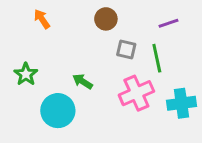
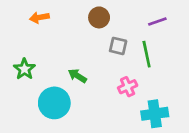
orange arrow: (42, 19) -> (39, 17), turned -66
pink cross: (136, 93) -> (128, 87), size x0.6
cyan cross: (182, 103) -> (155, 114), moved

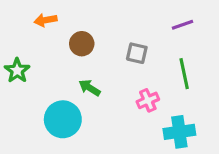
brown circle: (99, 17) -> (82, 44), moved
green line: (147, 54) -> (184, 74), moved
green star: (24, 69) -> (17, 70), moved

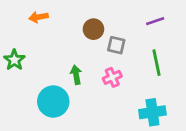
brown circle: (82, 44) -> (93, 29), moved
green arrow: (90, 88) -> (76, 75), turned 48
pink cross: (148, 100) -> (112, 77), moved

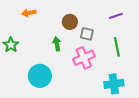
green arrow: (76, 75) -> (57, 44), moved
pink cross: (112, 77) -> (84, 58), size x1.5

